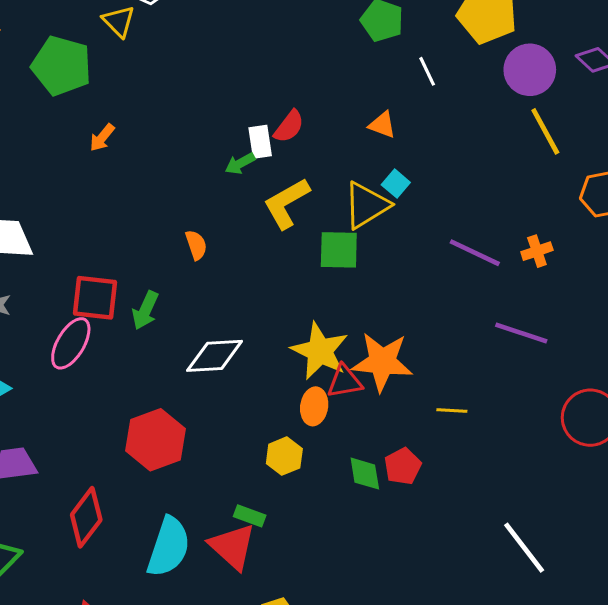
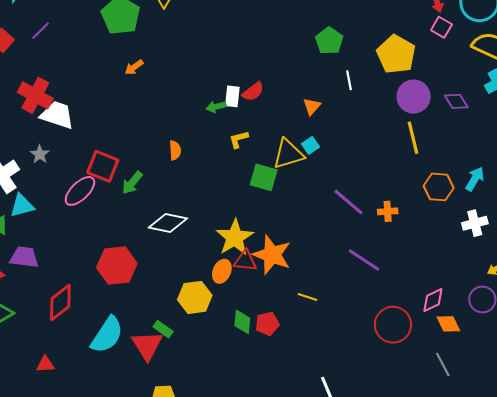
orange triangle: (382, 125) -> (312, 106), turned 36
yellow L-shape: (287, 203) -> (239, 139), size x0.6
yellow hexagon: (284, 456) -> (195, 297), size x1.4

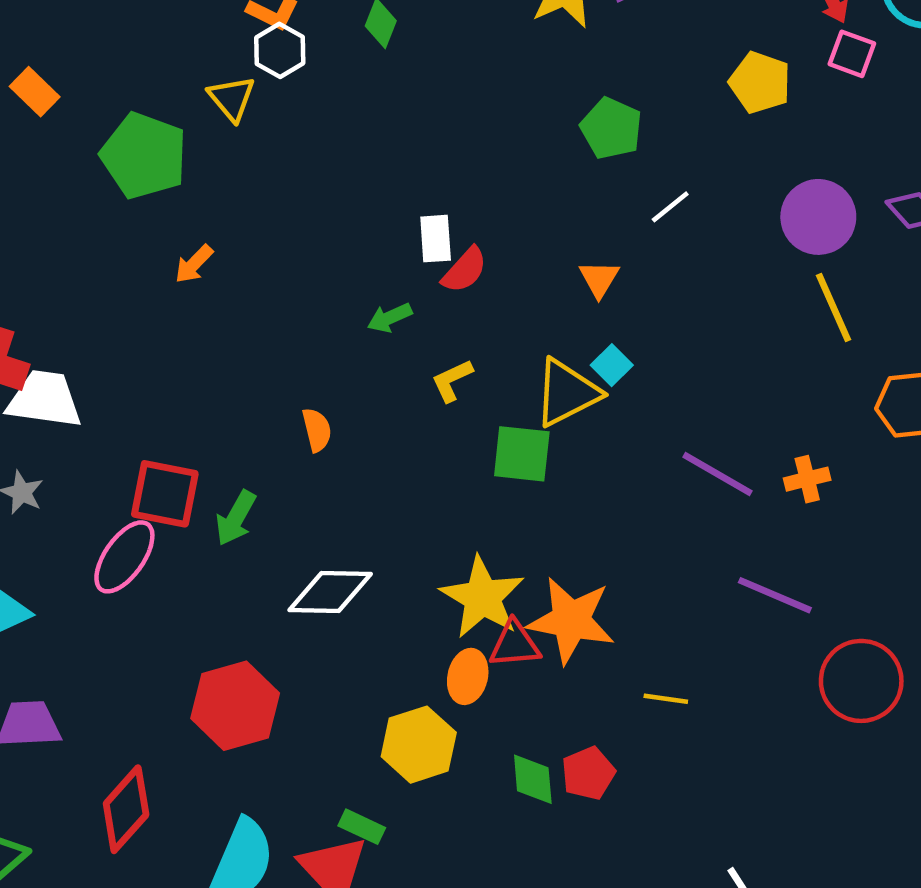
yellow pentagon: (396, 54) -> (760, 82), moved, size x0.7
white line: (349, 80) -> (670, 207), turned 72
white rectangle: (232, 96) -> (436, 239), moved
red circle: (393, 325) -> (861, 681), moved

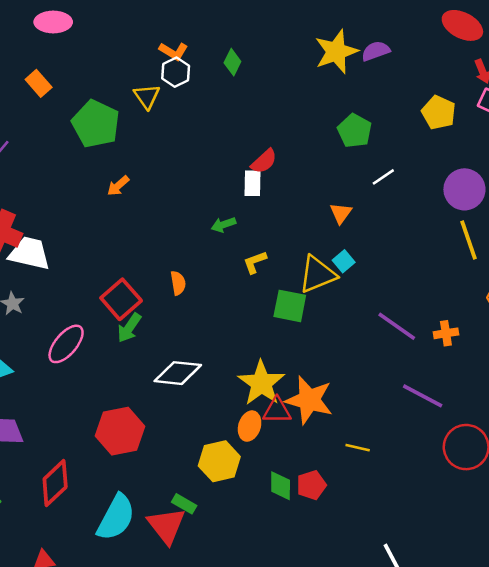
red semicircle: (465, 270) -> (264, 161), moved
red square: (165, 494) -> (121, 299), moved, turned 33

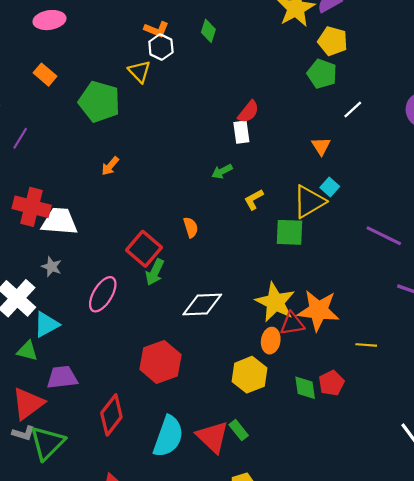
yellow pentagon: (439, 113) -> (333, 41), moved
orange arrow: (118, 186) -> (110, 166), moved
green rectangle: (184, 504) -> (239, 430), moved, turned 30

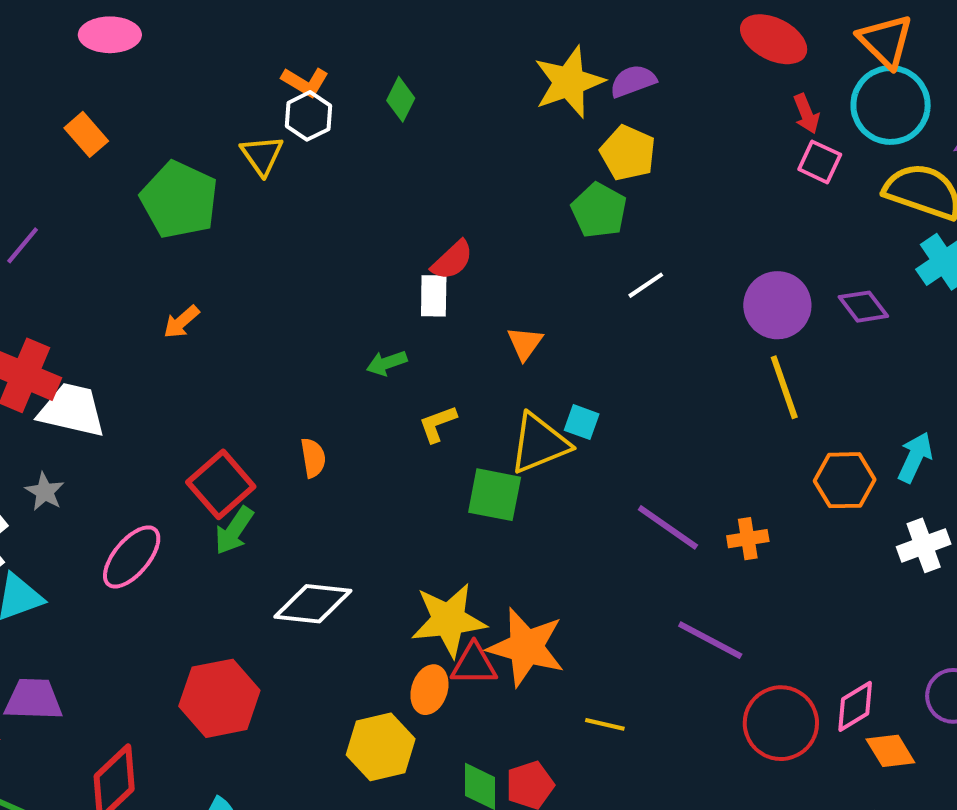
orange triangle: (321, 146) -> (525, 343), moved
cyan square: (330, 187) -> (582, 422), turned -30
yellow star: (275, 302) -> (449, 620), turned 30

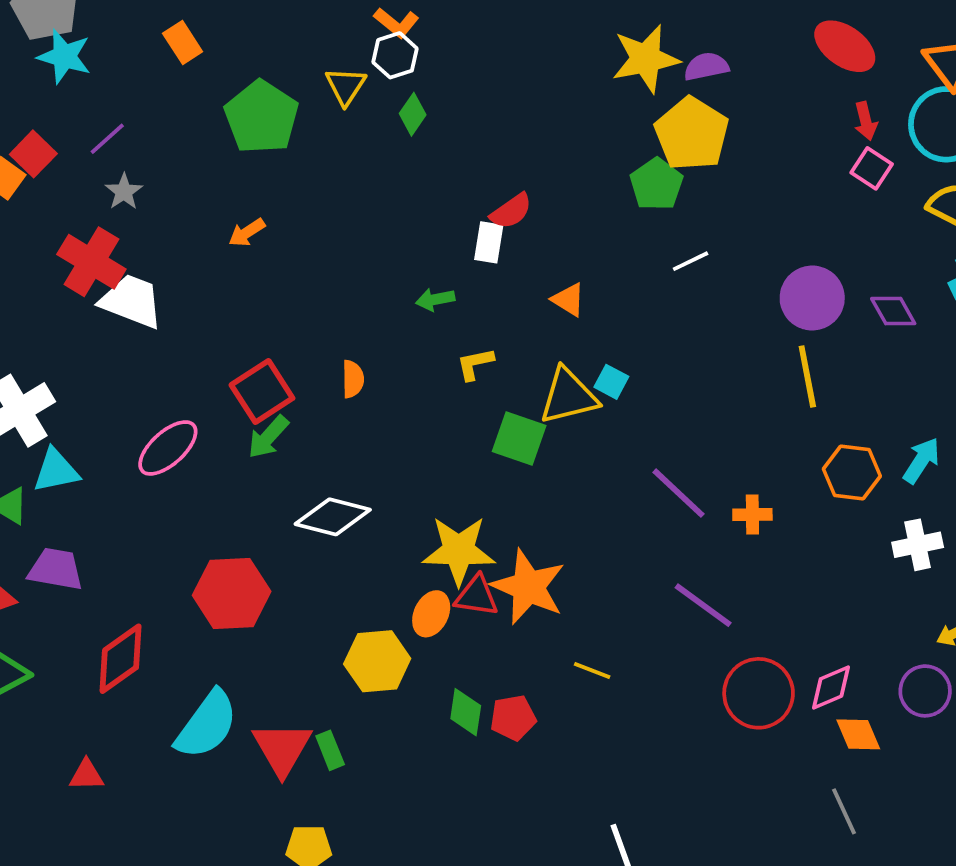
green diamond: (401, 99) -> (413, 114), moved
yellow pentagon: (628, 153) -> (692, 134), size x1.4
orange triangle: (525, 343) -> (568, 300), turned -42
gray star: (45, 492) -> (124, 192), moved

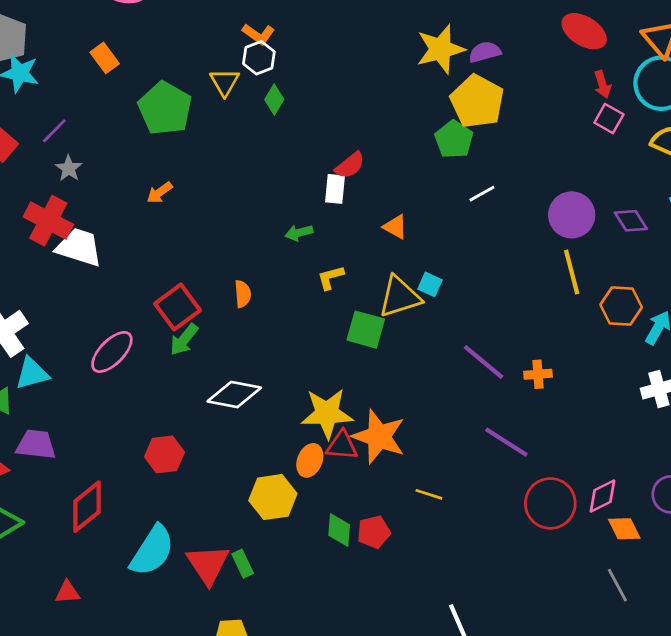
orange hexagon: (852, 472) -> (621, 306), moved
red hexagon: (232, 593) -> (164, 454), size x0.7

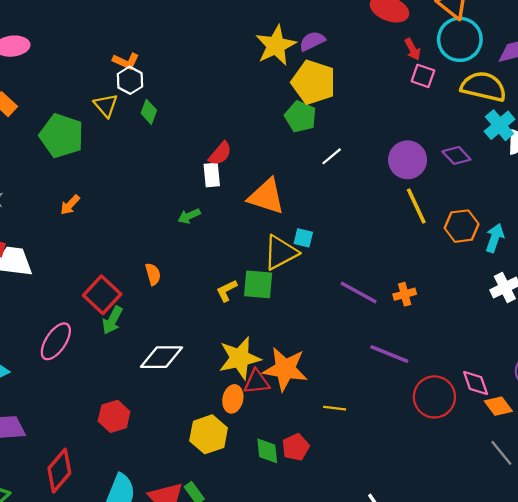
orange triangle: (395, 227) -> (266, 196), size x1.8
yellow L-shape: (331, 277) -> (227, 291), moved
pink diamond: (602, 496) -> (476, 383), turned -72

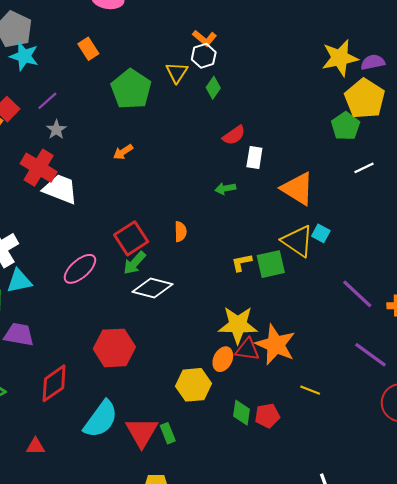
red semicircle: (220, 154) -> (234, 135), moved
yellow triangle: (281, 253) -> (298, 241), turned 48
green square: (258, 284) -> (271, 264), turned -32
white diamond: (162, 357) -> (152, 288), moved
red hexagon: (114, 416) -> (114, 348), size x1.4

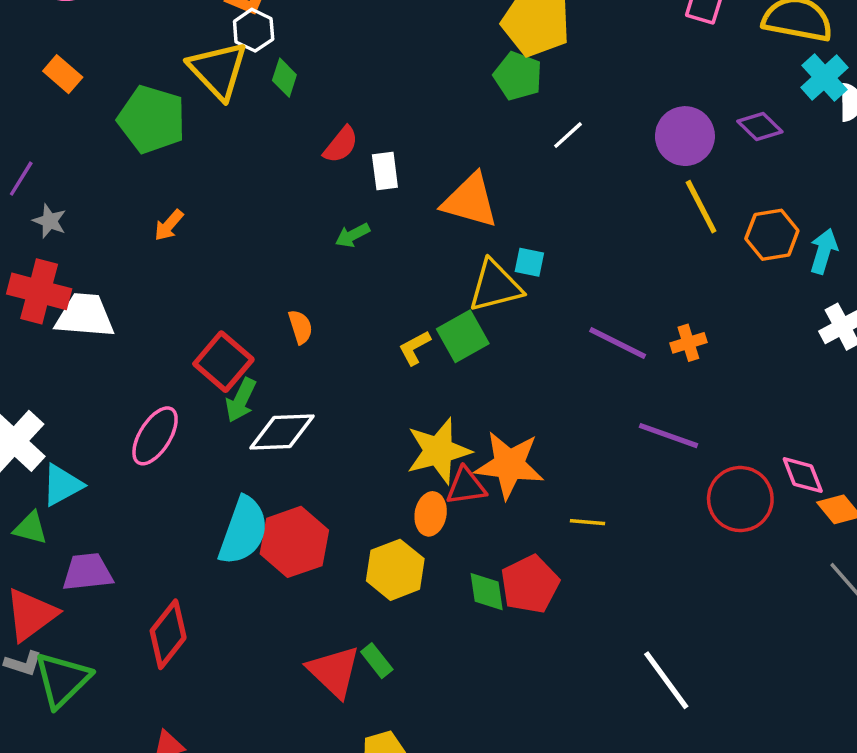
yellow triangle: (177, 72) -> (218, 70), size x1.6
yellow triangle: (298, 241) -> (495, 286), turned -32
red hexagon: (114, 348) -> (294, 542), moved
red pentagon: (267, 416) -> (530, 584), size x1.4
cyan semicircle: (101, 419) -> (243, 531), moved

